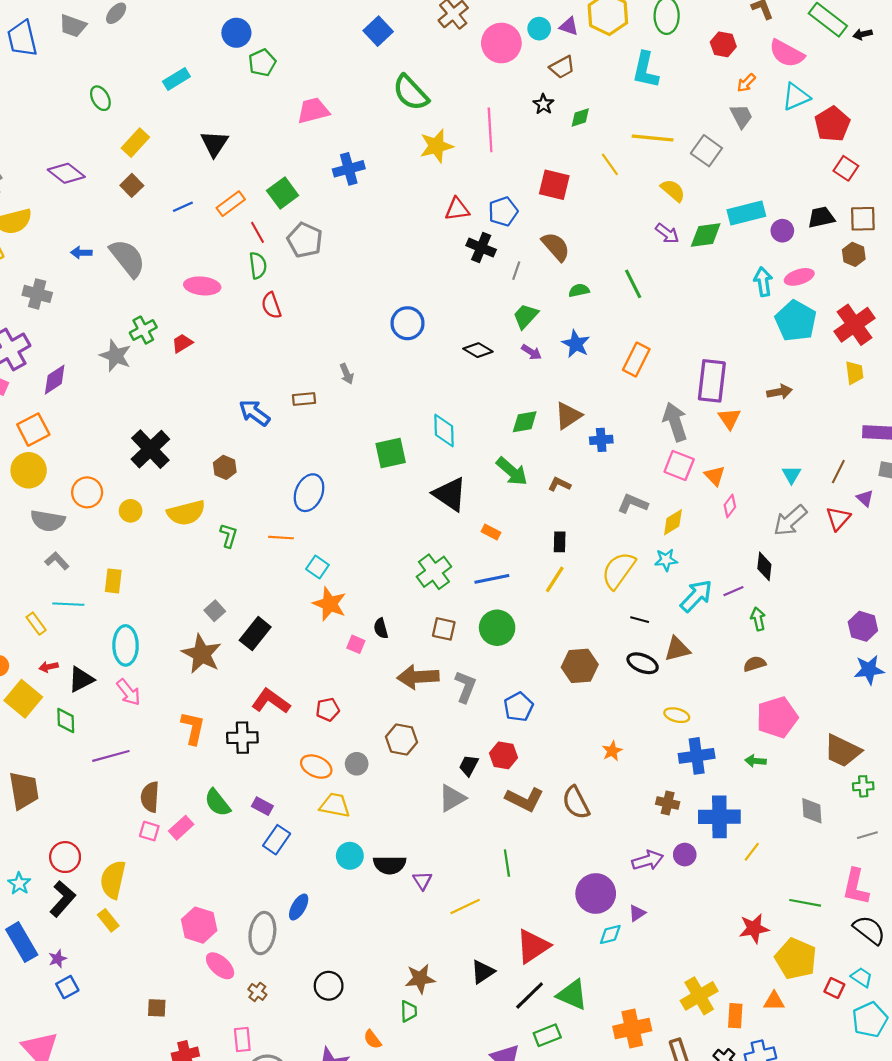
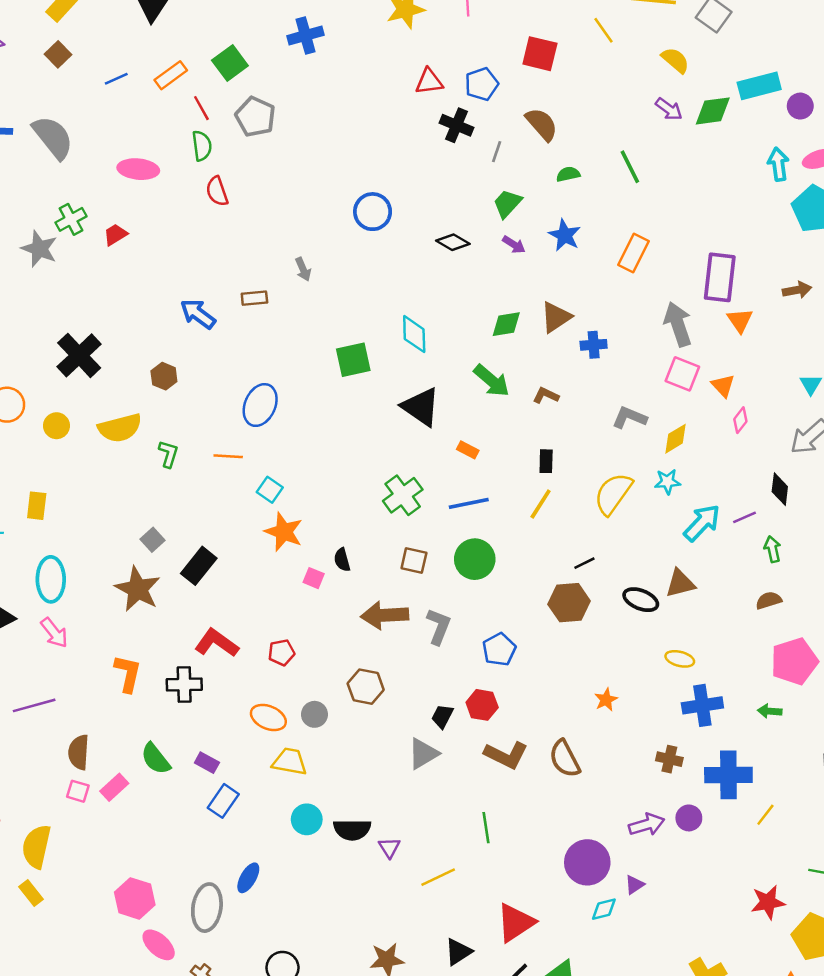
black line: (640, 620) -> (584, 563), moved, turned -42

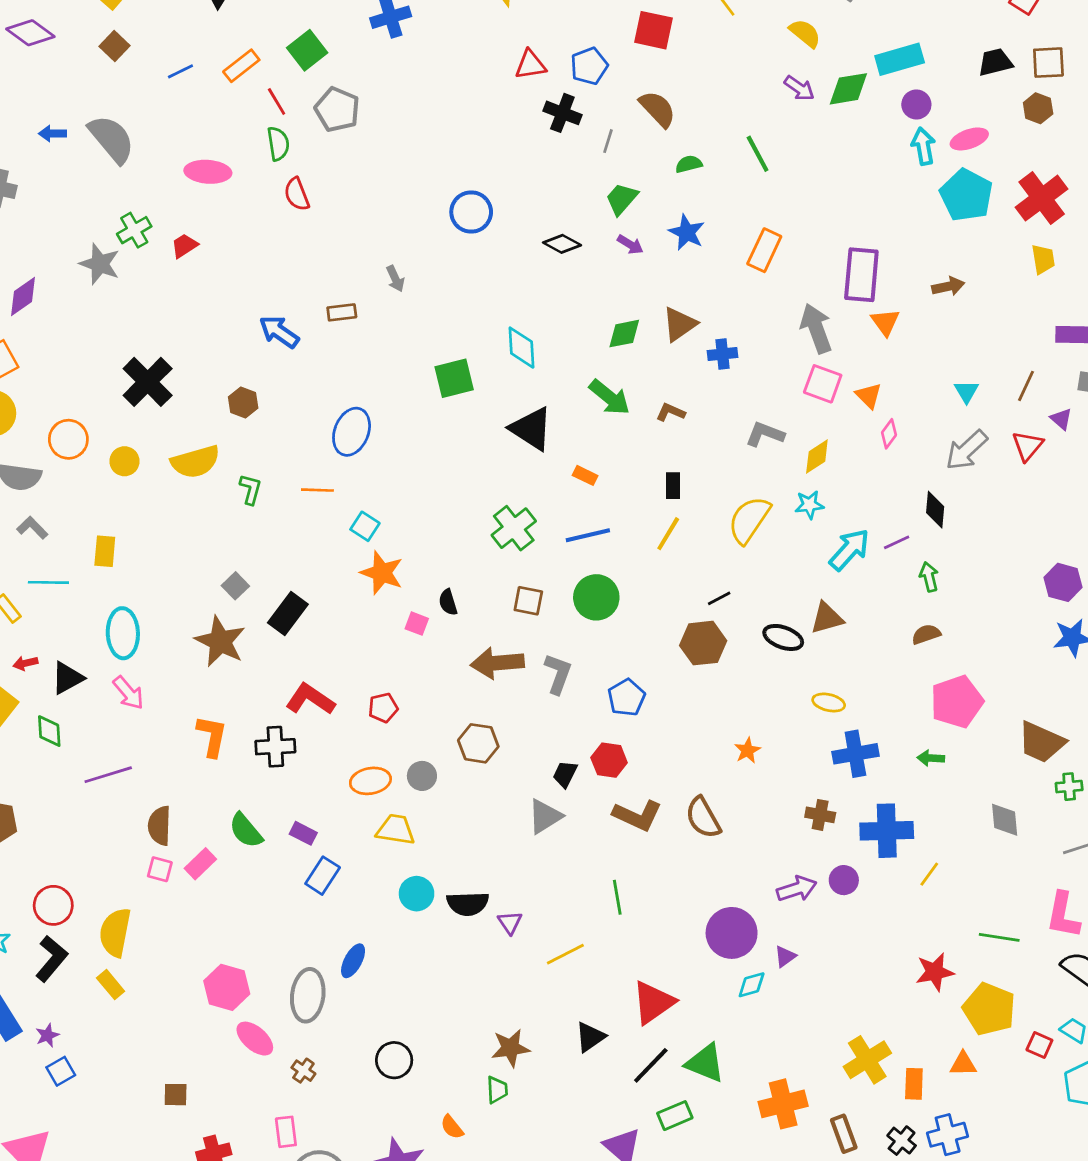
purple circle: (800, 106) -> (916, 104), moved
orange ellipse: (268, 717) -> (370, 781), turned -32

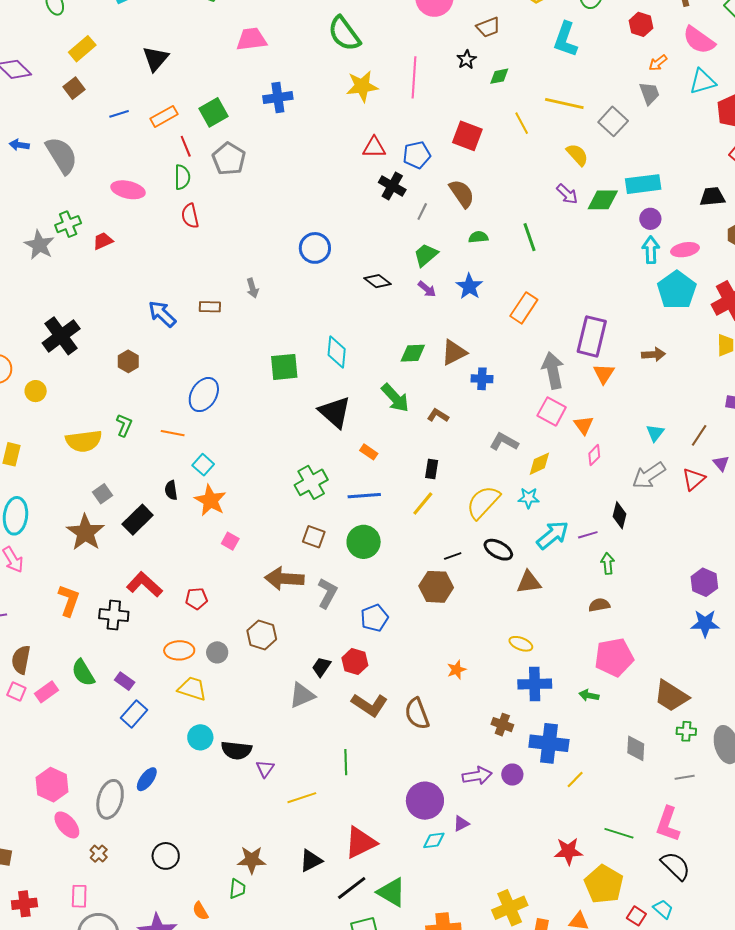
yellow semicircle: (195, 462) -> (84, 441), moved
black semicircle: (448, 602) -> (171, 490), moved
black ellipse: (783, 637) -> (498, 550), moved

